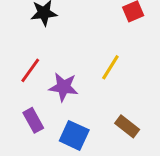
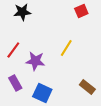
brown rectangle: (127, 126) -> (87, 87), moved

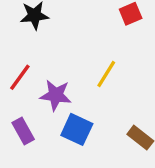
blue square: (42, 93) -> (77, 129), moved

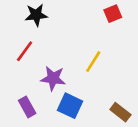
red line: (20, 77) -> (25, 51), moved

